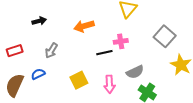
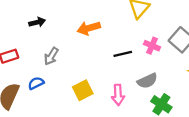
pink cross: (121, 41) -> (152, 46), moved, turned 32
black line: (104, 53) -> (123, 54), moved

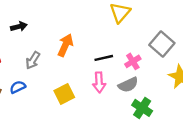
orange arrow: (89, 28) -> (65, 45), moved, turned 130
pink cross: (152, 46) -> (133, 61), moved, turned 35
pink arrow: (118, 95) -> (99, 82), moved

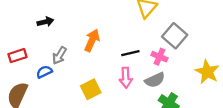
gray square: (162, 44) -> (175, 36), moved
pink cross: (133, 61) -> (160, 57), turned -35
blue semicircle: (18, 87) -> (44, 72), moved

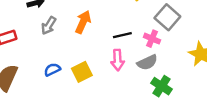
gray arrow: (59, 56) -> (49, 26), moved
blue semicircle: (44, 72) -> (52, 69), moved

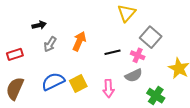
pink arrow: (118, 60) -> (108, 89), moved
blue semicircle: (52, 69) -> (53, 81), size x1.6
green cross: (161, 86) -> (156, 96), moved

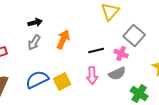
black arrow: (39, 25) -> (35, 23), moved
pink arrow: (108, 89) -> (92, 76), moved

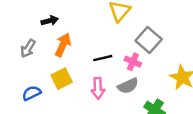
black arrow: (35, 23) -> (50, 21), moved
blue semicircle: (37, 80) -> (32, 93), size x0.7
yellow square: (62, 82) -> (62, 79), moved

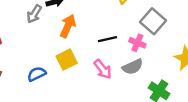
gray arrow: (28, 48) -> (34, 14), moved
pink arrow: (98, 88) -> (103, 69), turned -36

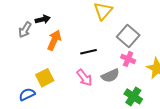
pink cross: (137, 43) -> (128, 59), moved
yellow square: (67, 60) -> (45, 78), moved
blue semicircle: (37, 74) -> (27, 94), moved

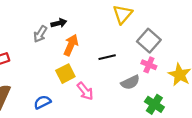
yellow square: (45, 78) -> (65, 74), moved
pink arrow: (84, 78) -> (85, 91), moved

